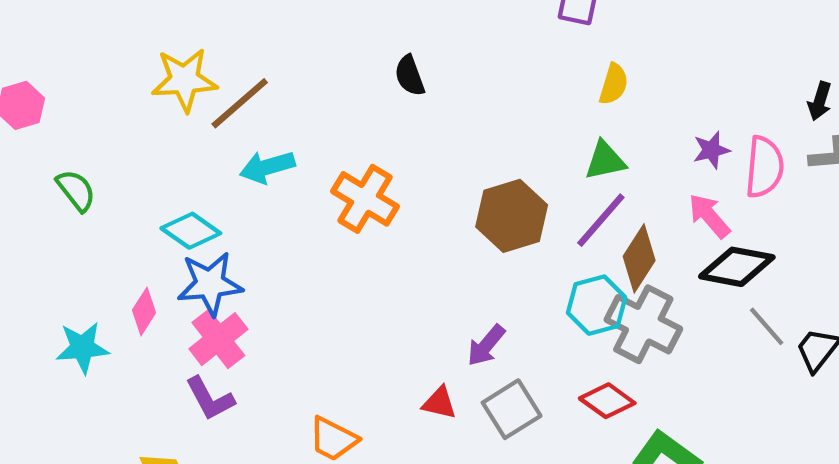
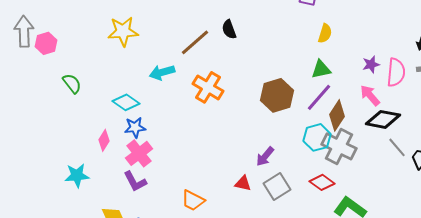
brown line: (240, 103) -> (195, 42), moved
blue star: (210, 284) -> (135, 127), size x0.7
cyan star: (82, 348) -> (77, 175), moved

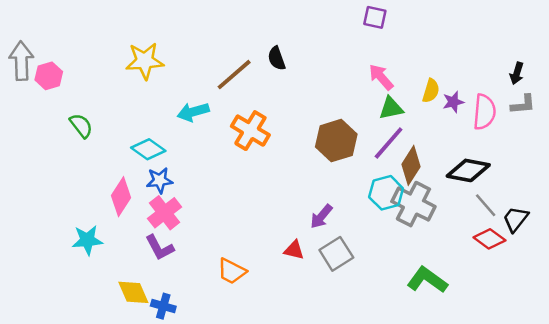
yellow semicircle: (325, 33) -> (431, 91), moved
pink arrow: (370, 95) -> (381, 77), moved
pink diamond: (104, 140) -> (121, 197), size x1.4
red diamond: (322, 182) -> (489, 239), moved

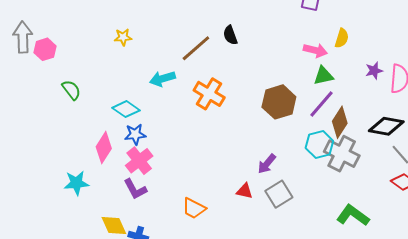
yellow star: (145, 61) -> (123, 37), size x0.6
pink arrow: (381, 77) -> (315, 50), turned 145
yellow semicircle: (431, 91) -> (342, 38), moved

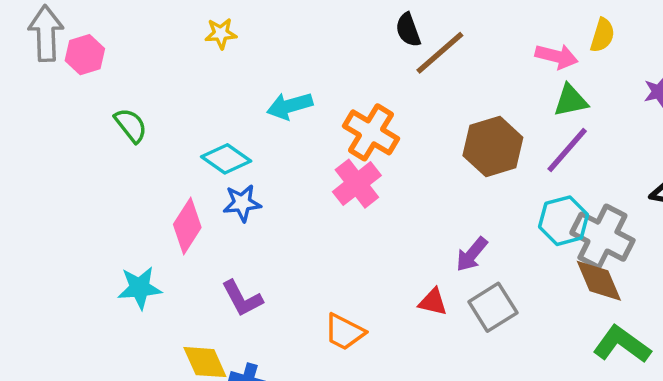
brown line: (196, 48) -> (440, 53), moved
brown diamond: (340, 122) -> (599, 281), moved, turned -56
pink cross: (139, 161) -> (357, 184), moved

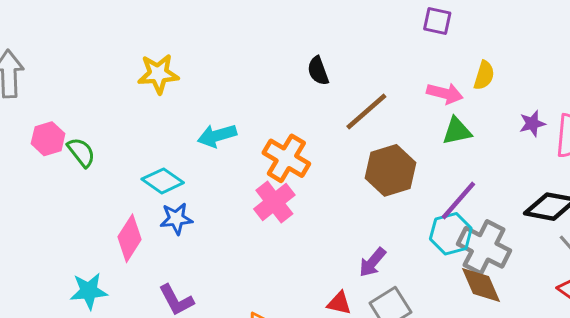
yellow star: (221, 33) -> (158, 74), size x1.5
brown line: (440, 53) -> (366, 112), moved
pink hexagon: (85, 55) -> (48, 139), moved
purple line: (567, 150) -> (458, 201), moved

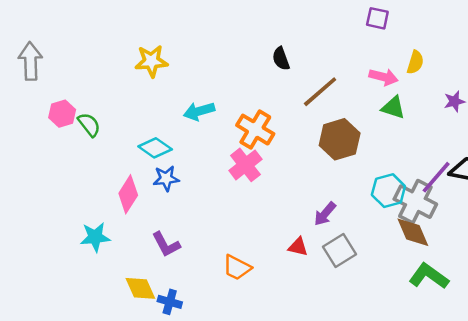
green triangle: (457, 131) -> (393, 108), turned 30
purple line: (458, 201) -> (436, 177), moved

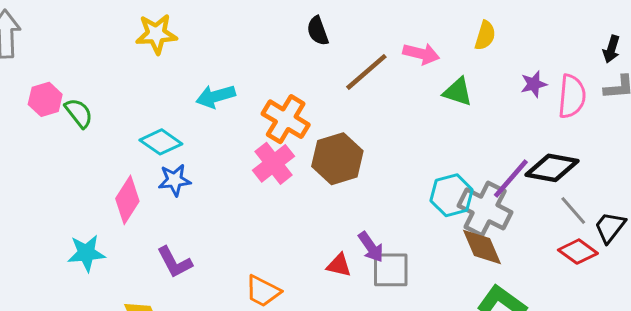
pink arrow: (384, 77) -> (421, 54), moved
brown hexagon: (340, 139) -> (337, 159), moved
purple arrow: (325, 214) -> (371, 247), moved, turned -75
gray square: (340, 250) -> (391, 270), turned 32

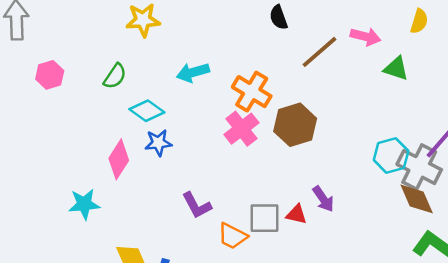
green semicircle: (79, 113) -> (115, 76), moved, turned 72
purple L-shape: (175, 262) -> (197, 205), moved
gray square: (391, 270) -> (264, 218), moved

